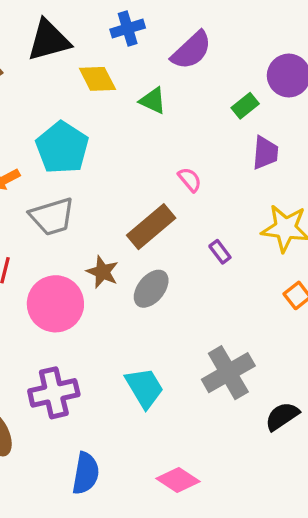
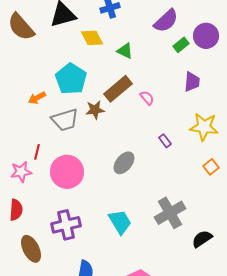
purple semicircle: (191, 50) -> (166, 21), moved
green rectangle: (245, 106) -> (181, 45), moved
brown rectangle: (151, 227) -> (118, 89), moved
brown star: (102, 272) -> (95, 110), moved, turned -30

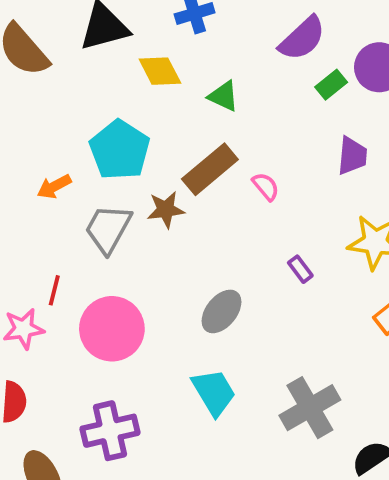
gray trapezoid: (65, 120) -> (108, 229), turned 136
cyan trapezoid: (120, 222) -> (214, 392), moved

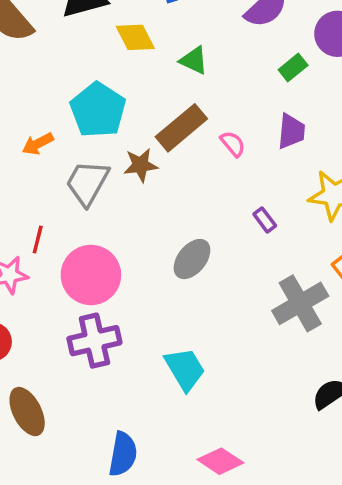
green rectangle: (331, 85) -> (293, 67), moved
purple trapezoid: (352, 156) -> (291, 131), moved
cyan trapezoid: (214, 392) -> (185, 369), moved
gray cross: (310, 408) -> (300, 303), moved
purple cross: (110, 431) -> (94, 341), moved

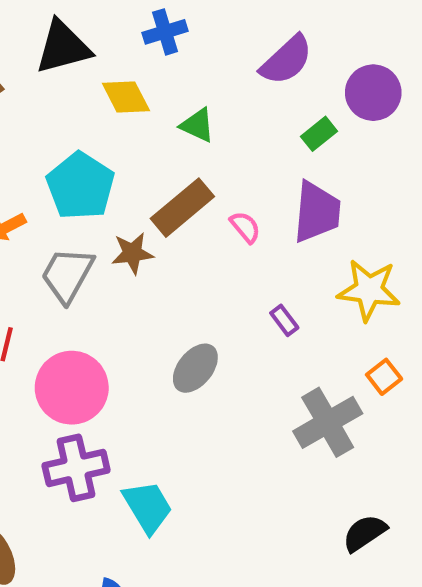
purple trapezoid: (291, 131) -> (317, 212), size x1.4
cyan trapezoid: (185, 369) -> (148, 507), moved

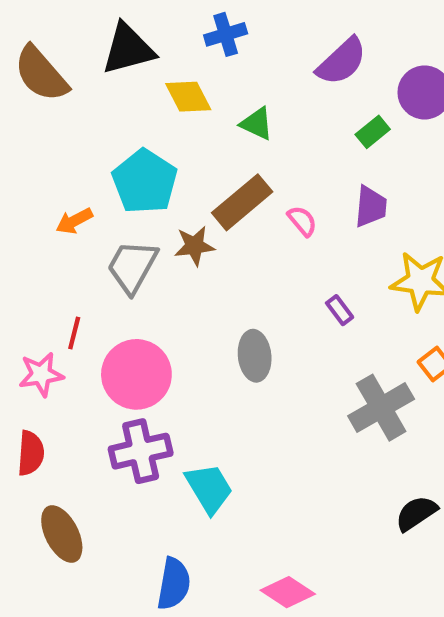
purple trapezoid: (317, 212) -> (371, 206), size x0.7
gray ellipse: (195, 368) -> (255, 356), turned -45

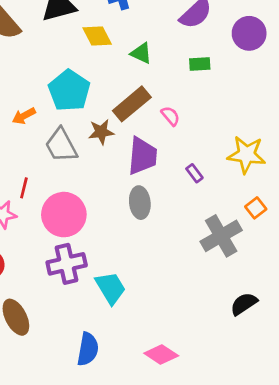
green rectangle: (373, 132) -> (200, 64), moved, turned 36
purple trapezoid: (371, 206) -> (142, 156), moved, size x1.4
gray trapezoid: (132, 267) -> (61, 145), turned -57

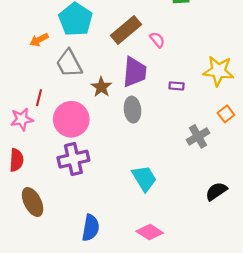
brown star: (101, 132) -> (101, 87), moved, turned -30
purple rectangle: (194, 173) -> (177, 86), turned -48
gray cross: (221, 236) -> (198, 136), size x0.7
cyan trapezoid: (111, 288) -> (144, 178), moved

